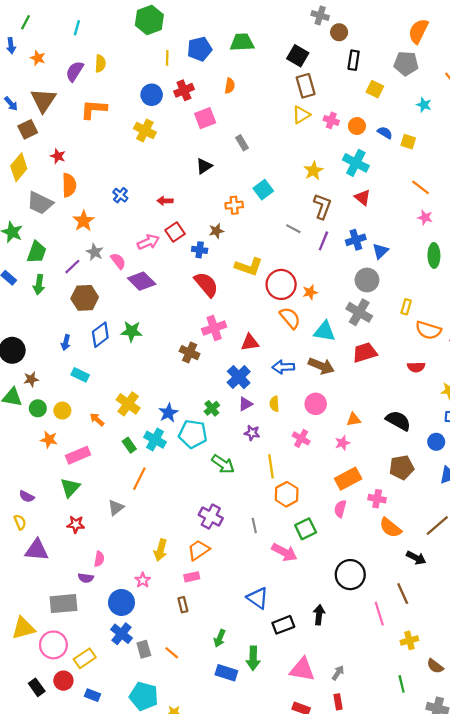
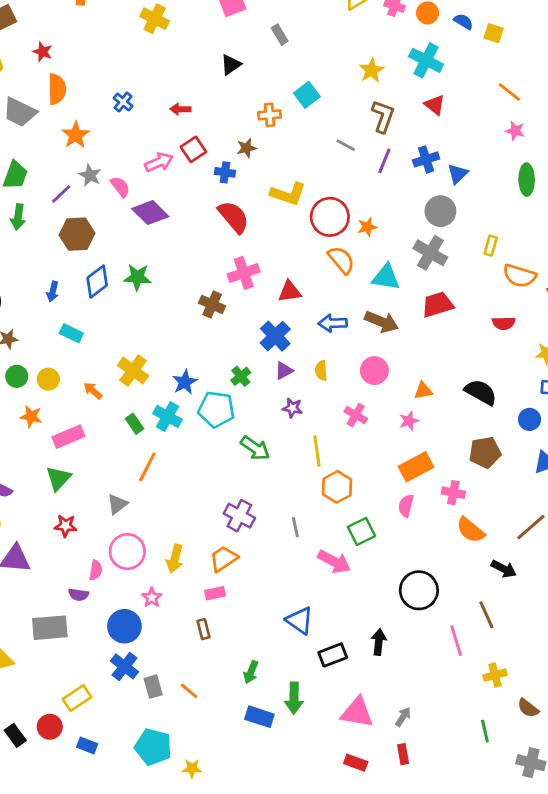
pink circle: (53, 645) -> (127, 552), moved

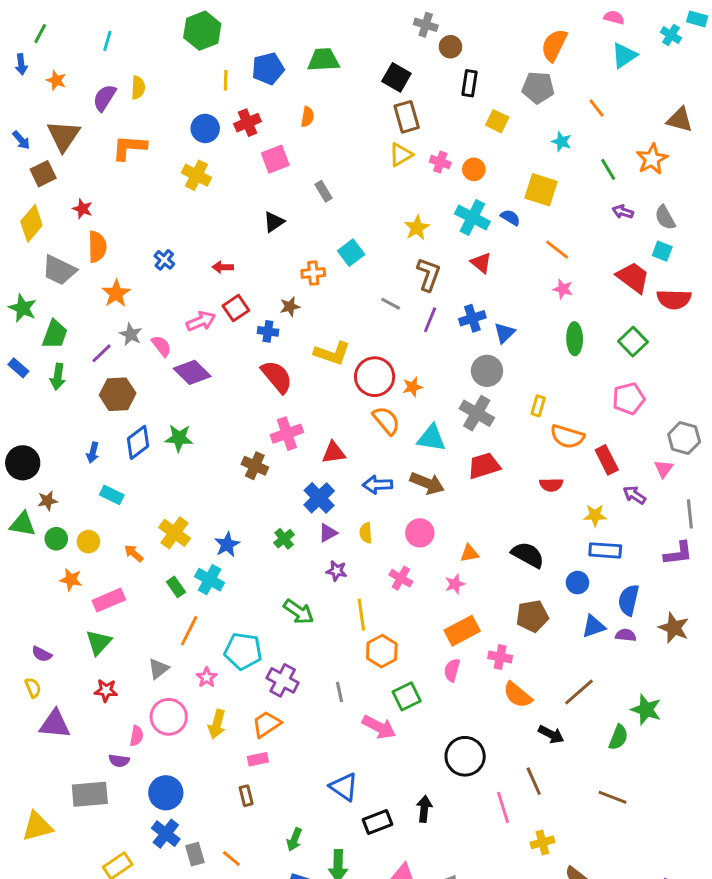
blue semicircle: (463, 22) -> (510, 218), moved
yellow square: (494, 33) -> (541, 190), size x1.6
cyan pentagon: (216, 409) -> (243, 651), moved
pink star: (152, 598) -> (207, 677), moved

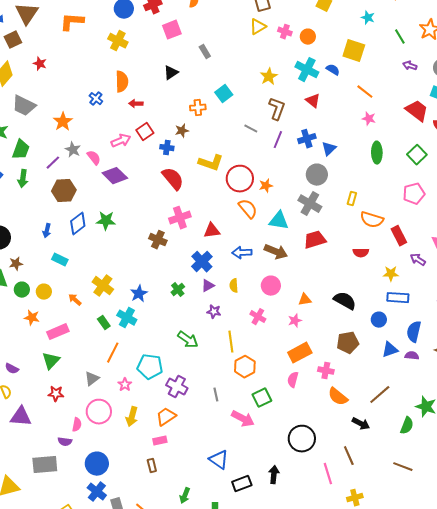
orange semicircle: (97, 247) -> (122, 82), moved

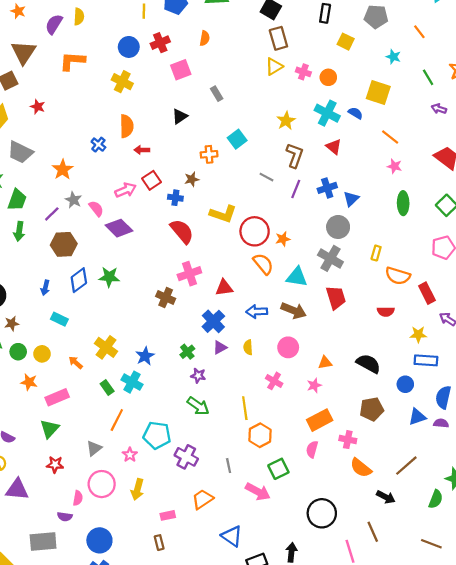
red trapezoid: (315, 240) -> (336, 297), turned 90
purple star: (214, 312) -> (198, 376), moved
orange trapezoid: (166, 417) -> (203, 499), moved

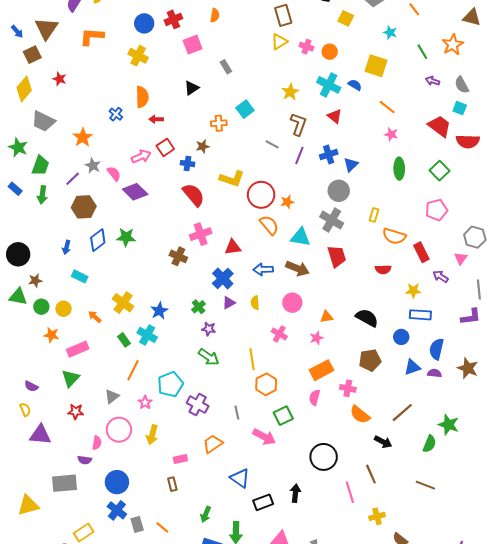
cyan pentagon: (157, 435) -> (170, 384), turned -30

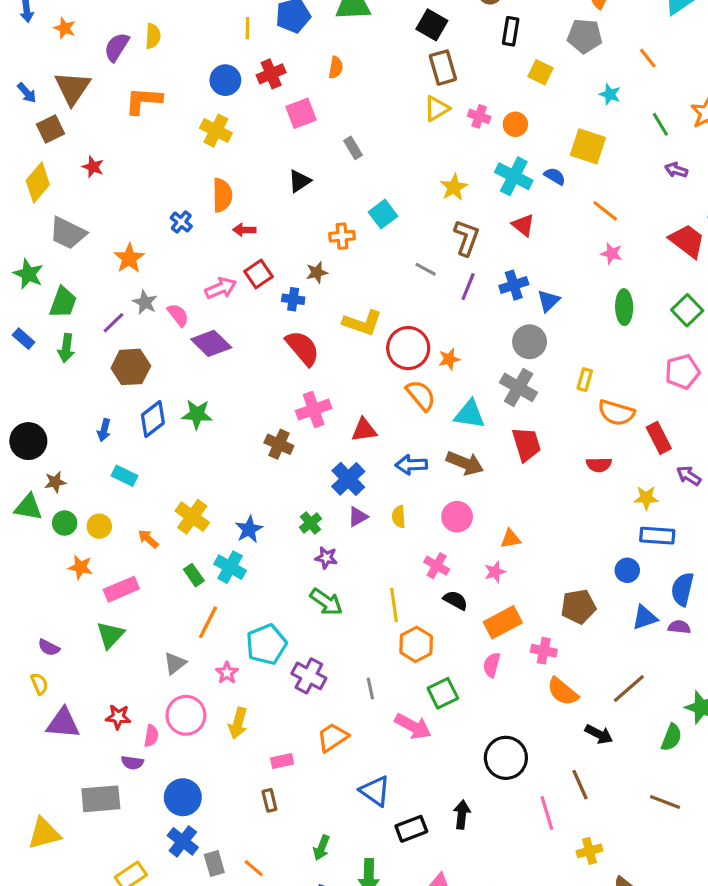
black semicircle: (367, 318) -> (455, 600), moved, size x0.7
red star: (76, 412) -> (118, 717), moved

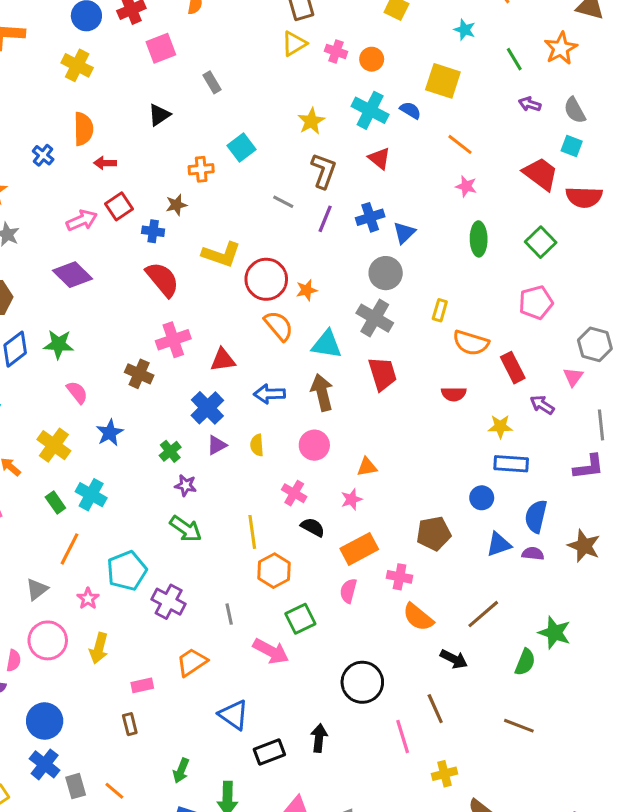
pink semicircle: (178, 315) -> (77, 392), moved
brown arrow: (465, 463) -> (322, 392), turned -126
blue star: (249, 529) -> (110, 433), moved

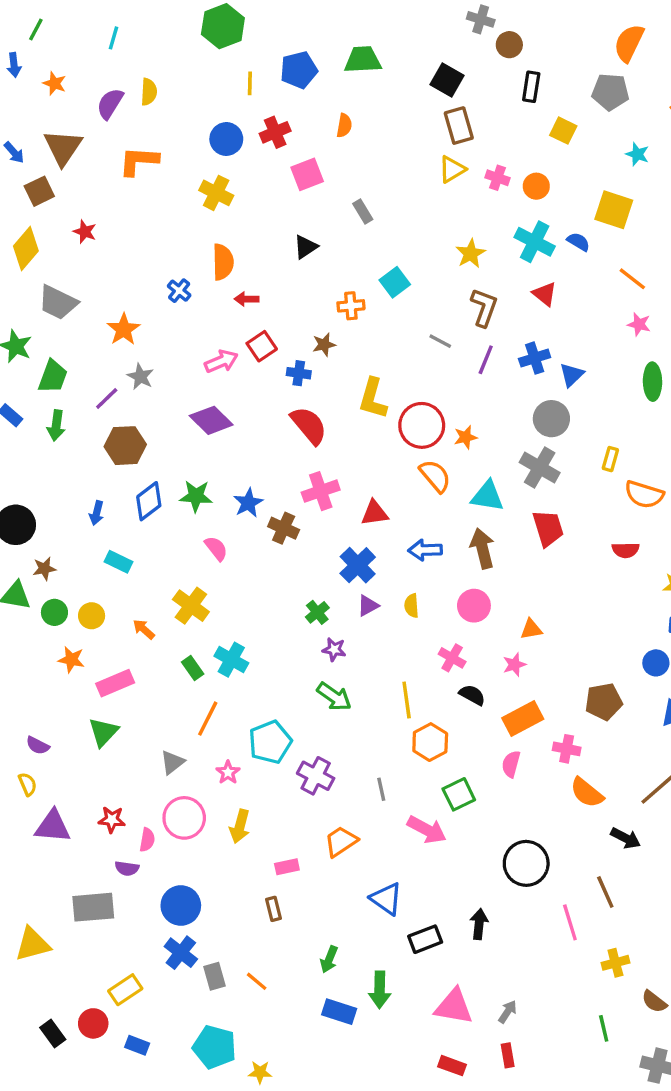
yellow L-shape: (221, 254) -> (373, 398), turned 87
blue star: (110, 433) -> (248, 503), moved

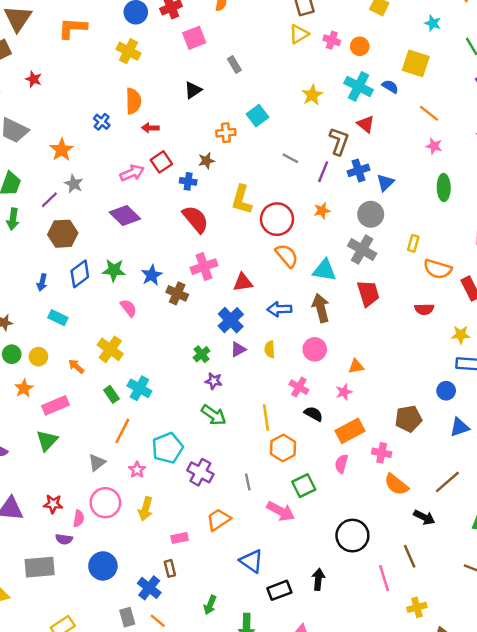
brown L-shape: (484, 307) -> (339, 141), moved
orange star: (466, 437) -> (322, 211), moved
orange star: (71, 660) -> (24, 388), turned 30
blue cross: (181, 953) -> (149, 588), moved

